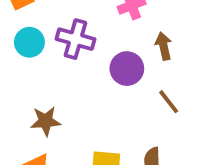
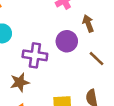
purple cross: (75, 39) -> (35, 55), moved

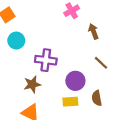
purple circle: (67, 41) -> (75, 81), moved

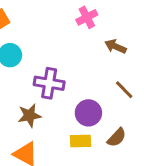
brown arrow: (93, 31) -> (115, 46), turned -48
brown semicircle: (97, 98) -> (117, 138), turned -128

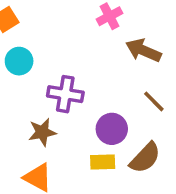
brown arrow: (115, 46) -> (143, 50), size x1.4
brown semicircle: (117, 138) -> (145, 158), size x1.4

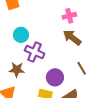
brown arrow: (143, 50) -> (72, 38), moved
cyan circle: (19, 61) -> (21, 35), moved

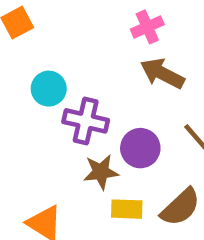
brown star: (17, 70) -> (101, 172), moved
purple circle: (55, 77) -> (140, 148), moved

